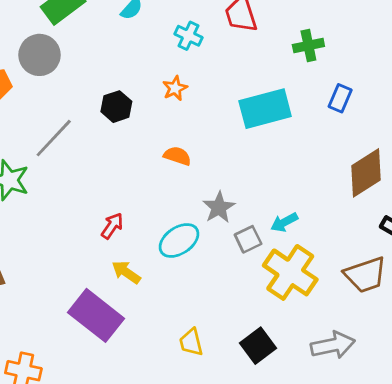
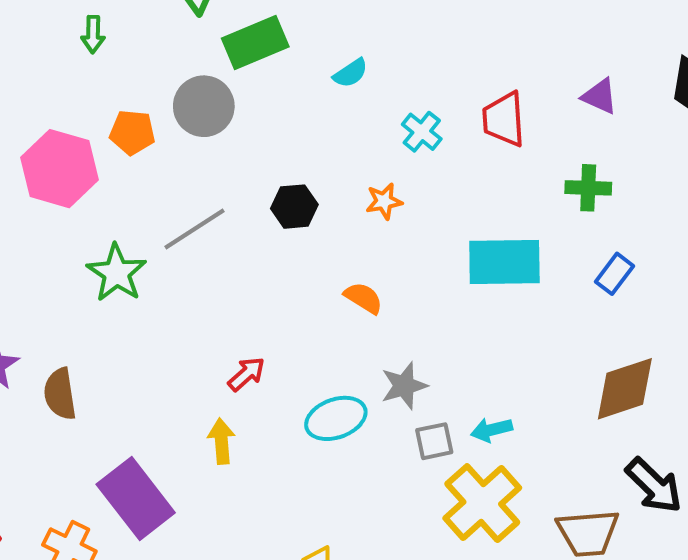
yellow arrow: (126, 272) -> (221, 441), moved, turned 36
purple rectangle: (96, 315) -> (136, 499), moved

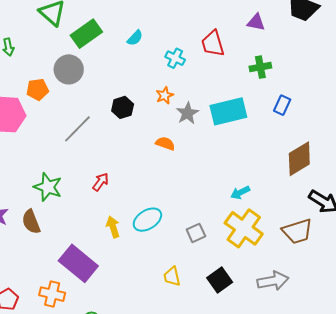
green star: (117, 273) -> (48, 187), moved
red arrow: (246, 374) -> (101, 182), moved
gray star: (404, 386) -> (187, 113), moved
cyan ellipse: (336, 418) -> (147, 220), moved
gray square: (434, 441) -> (196, 233), moved

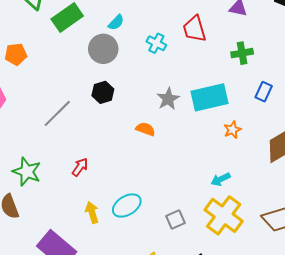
gray circle: (69, 69) -> (103, 49), moved
orange pentagon: (37, 90) -> (16, 54), moved
orange star: (165, 95) -> (232, 130), moved

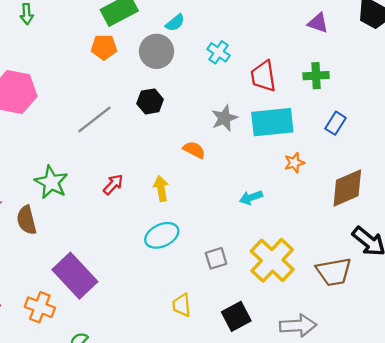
red trapezoid: (194, 29) -> (263, 76), moved
orange pentagon: (16, 54) -> (104, 47), moved
cyan arrow: (221, 179) -> (251, 197), moved
yellow arrow: (92, 213) -> (161, 188), moved

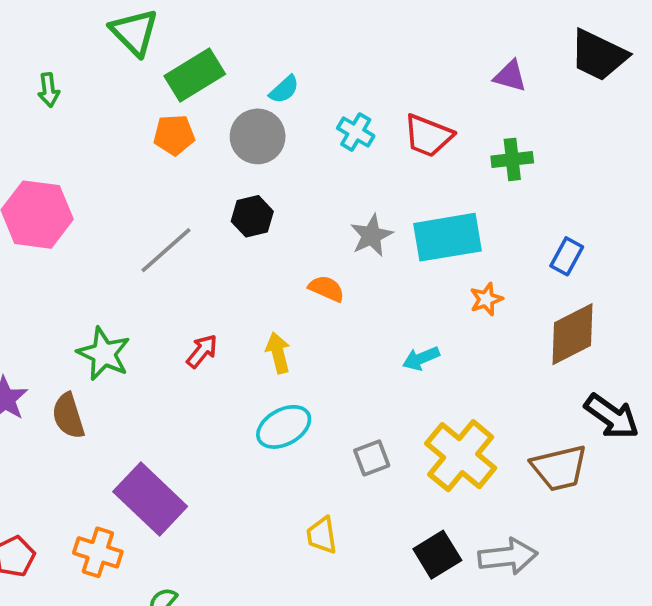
red trapezoid: (263, 76) -> (428, 136), moved, turned -56
blue rectangle: (335, 123) -> (567, 256), moved
black square: (236, 316) -> (437, 555), moved

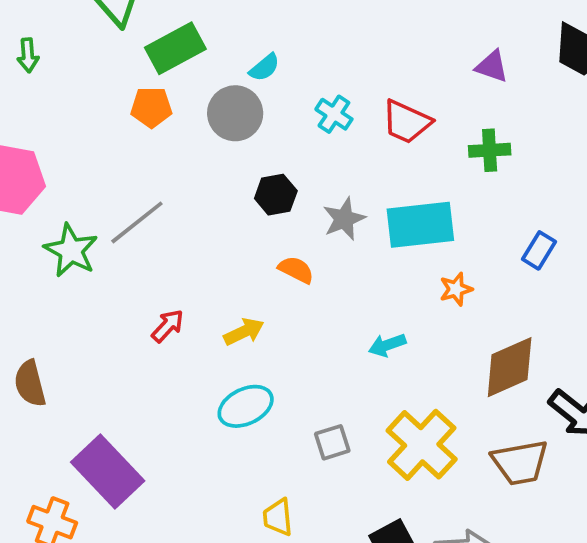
black hexagon: (252, 216) -> (276, 195), moved
brown diamond: (572, 334) -> (510, 367), moved
yellow arrow: (278, 353) -> (244, 332), turned 75
green star: (104, 354) -> (71, 250), moved

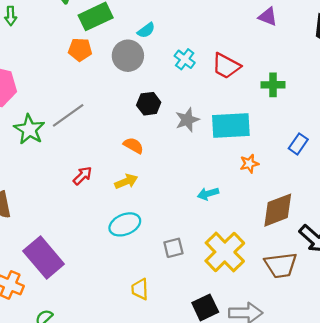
purple triangle: (492, 66) -> (268, 17), moved
orange semicircle: (296, 270) -> (133, 145), moved

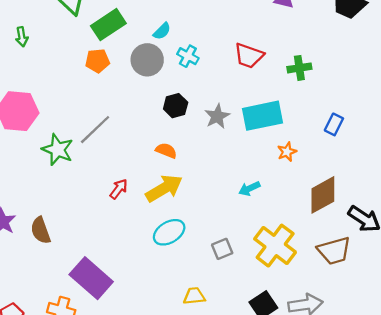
cyan cross: (185, 59) -> (188, 56), moved
yellow arrow: (126, 181) -> (164, 188), size x1.6
yellow trapezoid: (140, 289) -> (194, 296), turned 95

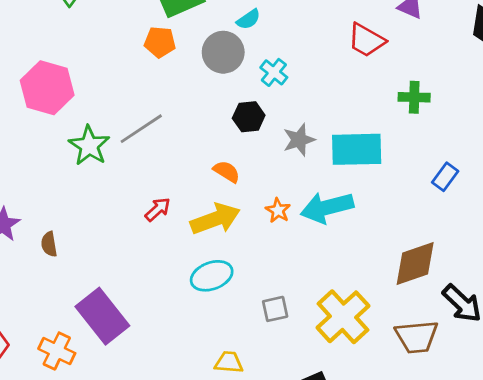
cyan cross: (188, 56) -> (274, 72), moved
red trapezoid: (249, 56) -> (366, 40), moved
orange star: (287, 152) -> (278, 210), moved, turned -30
cyan arrow: (249, 188) -> (327, 207), moved, size x1.8
brown semicircle: (41, 230) -> (49, 244), size x0.7

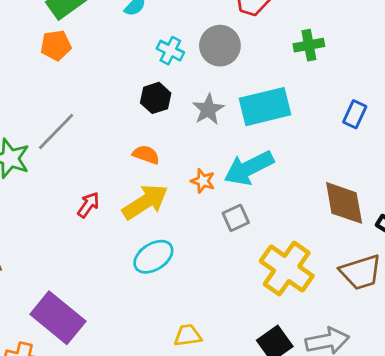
gray circle: (223, 52) -> (220, 46), moved
brown diamond: (415, 264) -> (344, 203), turned -69
gray square: (275, 309) -> (236, 218), moved

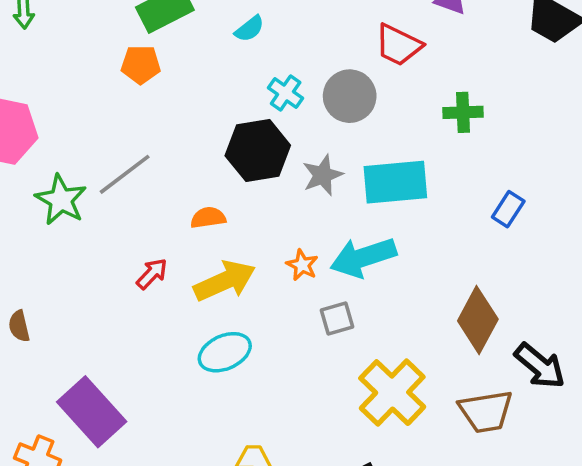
black hexagon: (156, 98) -> (258, 151), size x1.6
orange semicircle: (146, 155) -> (208, 218), moved, turned -36
brown diamond: (344, 203) -> (478, 320), turned 30

